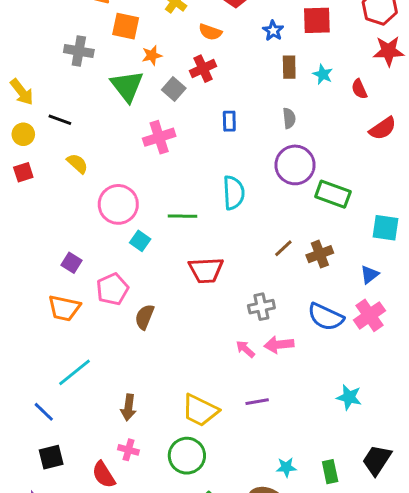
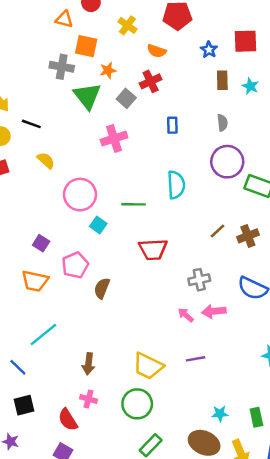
gray cross: (79, 51) -> (62, 67), moved

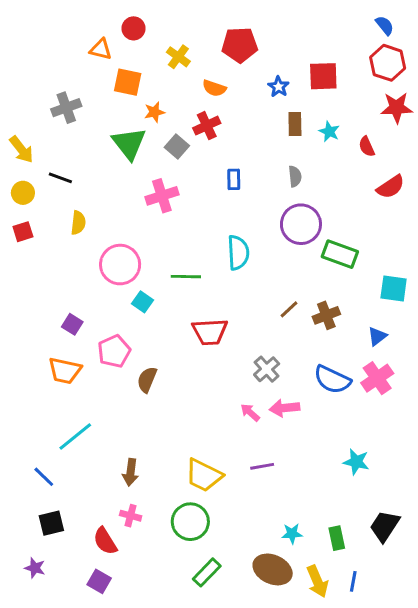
gray cross: (62, 67) -> (66, 108), moved, turned -30
yellow semicircle: (46, 160) -> (78, 223), turned 54
gray cross: (199, 280) -> (267, 369), turned -30

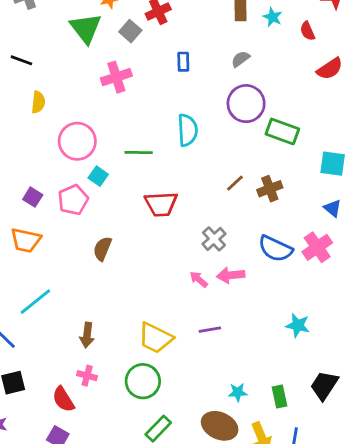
gray semicircle: (295, 176) -> (241, 59), turned -120
blue triangle: (377, 336) -> (333, 208), moved, turned -42
pink pentagon: (114, 351) -> (73, 200), moved

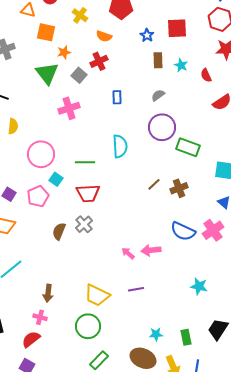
red trapezoid: (161, 204) -> (88, 193), moved
gray cross: (214, 239) -> (84, 224), moved
pink cross: (87, 376) -> (40, 317), moved
red semicircle: (63, 399) -> (31, 339), turned 84

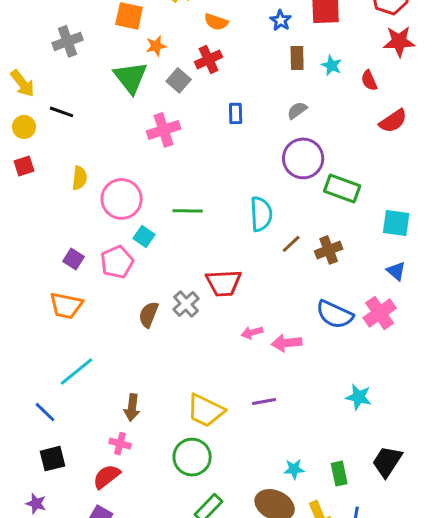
yellow semicircle: (13, 126) -> (80, 178), moved
cyan semicircle: (120, 146) -> (261, 214), moved
red trapezoid: (88, 193) -> (224, 283), moved
pink arrow: (128, 253) -> (252, 333), moved, turned -56

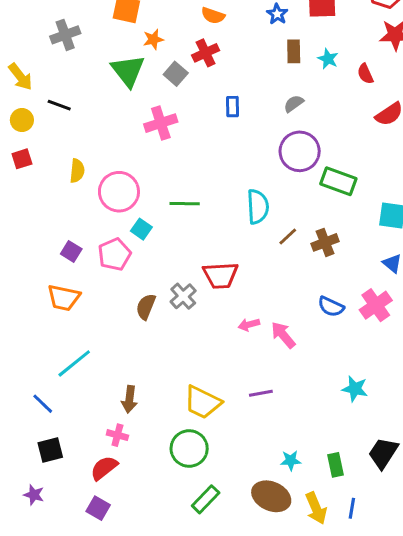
blue semicircle: (335, 314) -> (331, 307), size x0.7
pink arrow: (287, 343) -> (283, 335), turned 56

